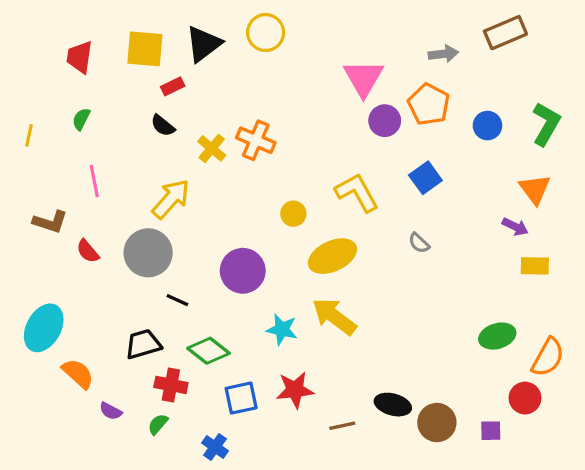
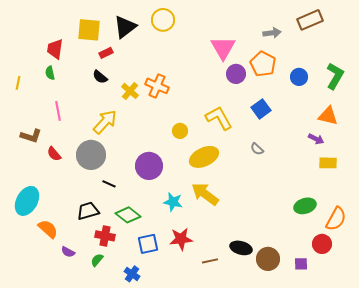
red trapezoid: (80, 57) -> (55, 49), moved
green semicircle: (81, 119) -> (50, 73), turned -40
orange triangle: (535, 189) -> (328, 116), turned -40

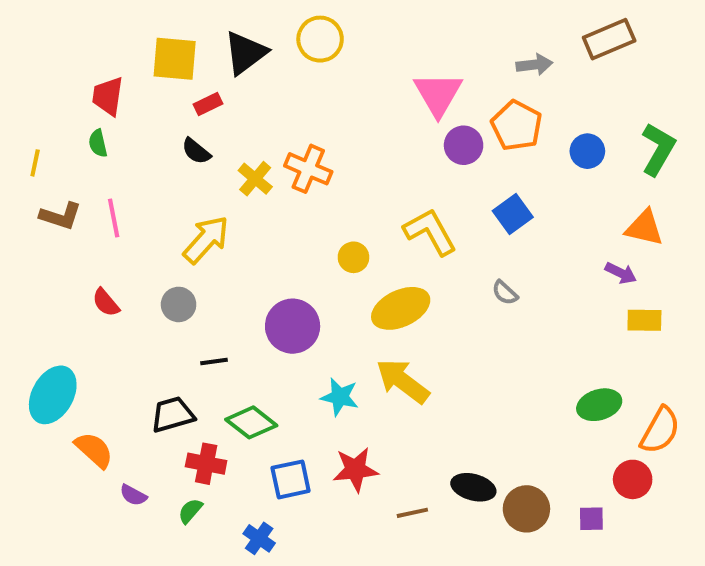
brown L-shape: (31, 136) -> (61, 216), moved
gray circle: (91, 155) -> (179, 304), size x0.6
black line: (109, 184) -> (214, 361), turned -32

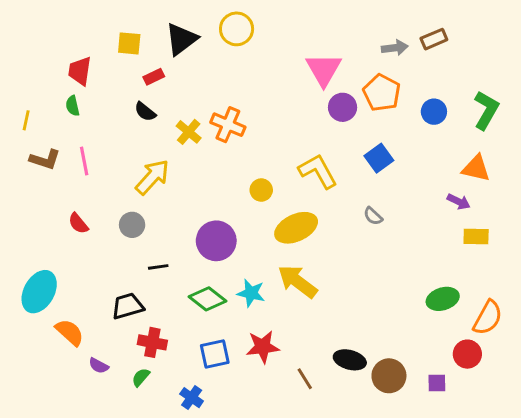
brown rectangle: (609, 39) -> (434, 39), moved, size x0.7
yellow square: (175, 59) -> (129, 43), size x0.7
green diamond: (251, 422) -> (208, 299), moved
brown line: (412, 513) -> (305, 379), turned 70

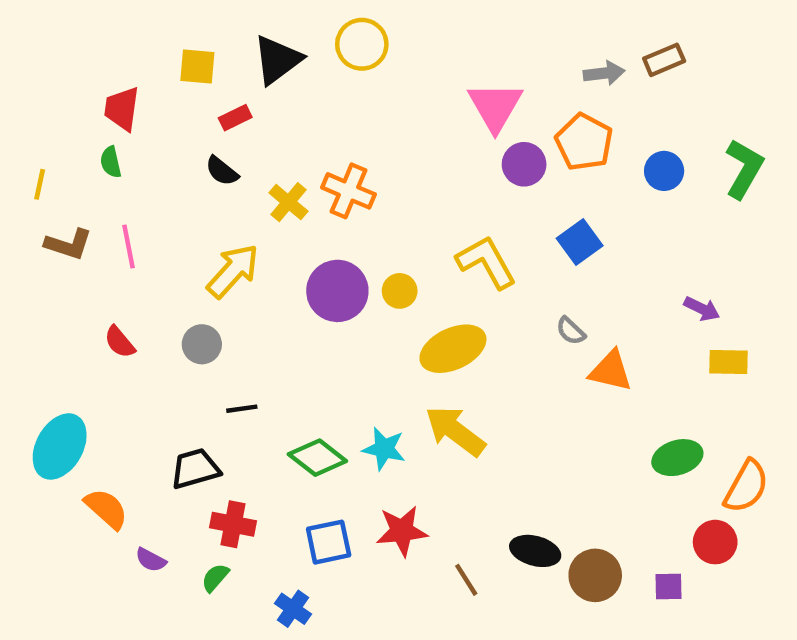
orange triangle: (476, 168) -> (611, 371), moved
purple circle: (216, 241) -> (337, 291), moved

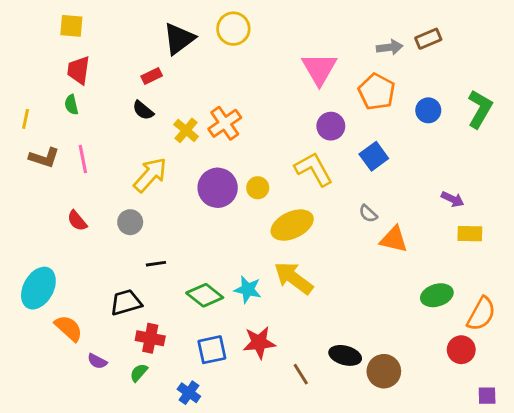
yellow square: (197, 66) -> (71, 26), moved
purple circle: (524, 164) -> (331, 126), moved
orange cross: (349, 191) -> (225, 123), turned 32
purple square: (668, 586) -> (487, 396), moved

